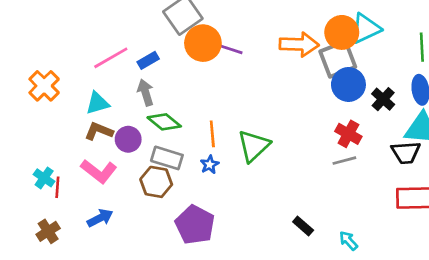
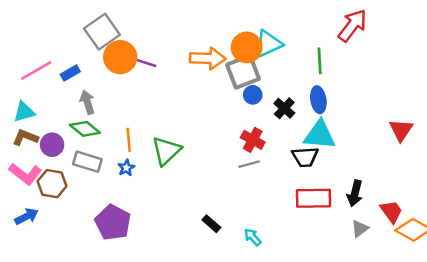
blue circle: (348, 84) -> (253, 95), size x0.6
gray arrow: (146, 92) -> (87, 102), moved
brown hexagon: (156, 182) -> (52, 184), moved

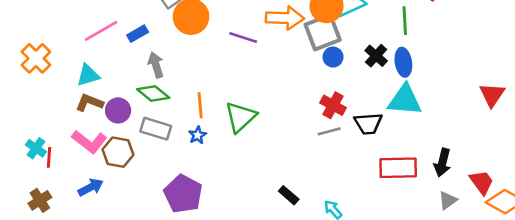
purple line: (143, 62) -> (243, 37), moved
black cross: (284, 108) -> (376, 56), moved
black trapezoid: (305, 157) -> (368, 123), moved

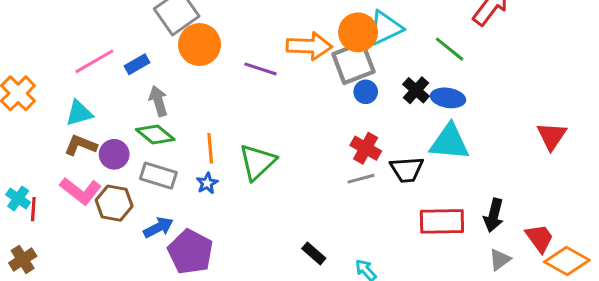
green line: (405, 21) -> (450, 49), turned -48
blue ellipse: (403, 62) -> (448, 98), turned -72
blue arrow: (91, 187) -> (158, 227), moved

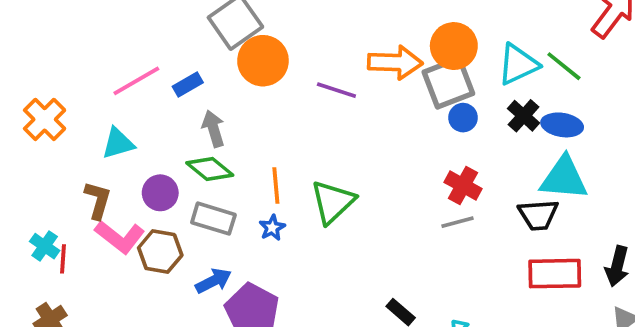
cyan triangle: (385, 28) -> (518, 64), moved
brown L-shape: (81, 145) -> (98, 200), moved, turned 84
black trapezoid: (407, 170) -> (538, 215), moved

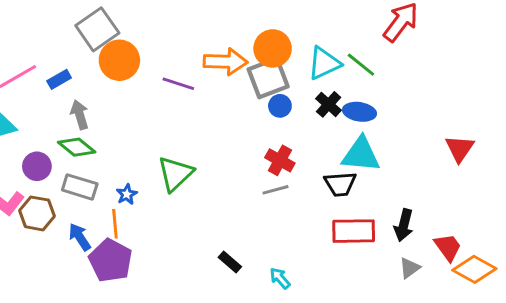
orange line: (276, 185) -> (115, 224), moved
blue arrow: (213, 281) -> (80, 237), turned -96

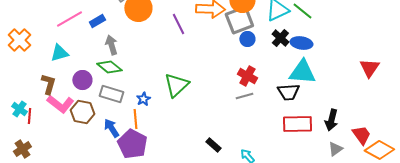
purple line: (178, 84) -> (178, 24), turned 45

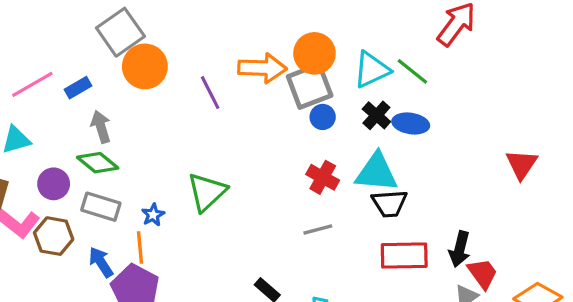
cyan triangle: (302, 72) -> (376, 172), moved
gray line: (244, 96) -> (318, 230), moved
red trapezoid: (361, 135) -> (482, 274), moved

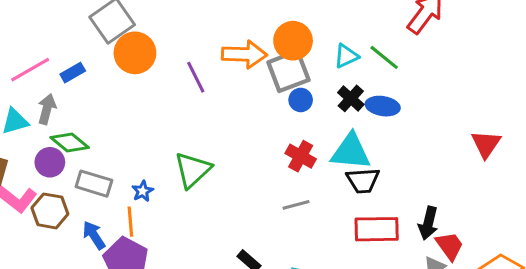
cyan triangle: (372, 70) -> (346, 56), size x0.7
gray arrow: (101, 127) -> (47, 109), moved, turned 32
green diamond: (98, 163) -> (70, 143), moved

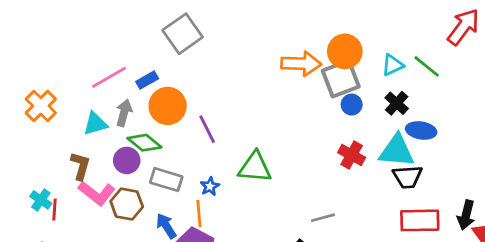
orange circle: (135, 53) -> (168, 106), moved
purple line: (196, 77) -> (207, 129), moved
blue ellipse: (383, 106) -> (421, 130), moved
green triangle: (193, 170) -> (255, 167), turned 48
gray line: (296, 205) -> (323, 218), moved

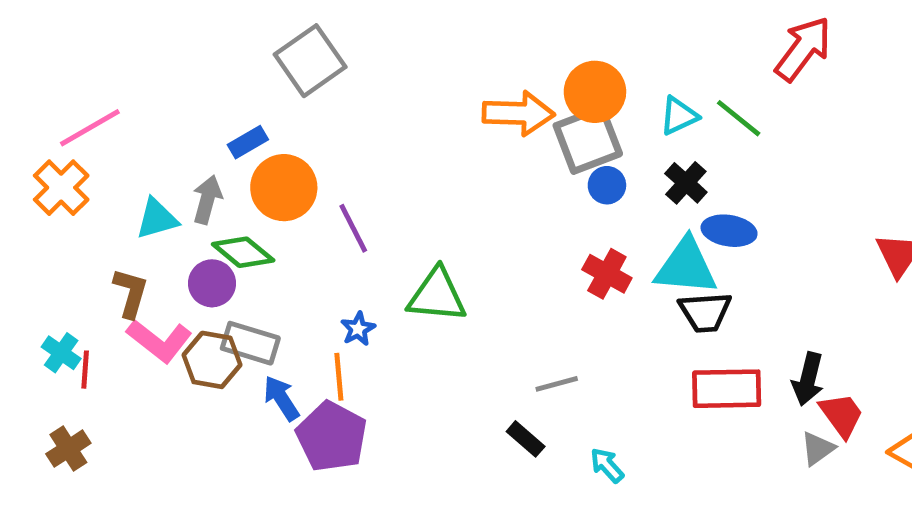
pink line: (109, 77) -> (90, 128), moved
gray rectangle: (166, 180) -> (250, 343), moved

